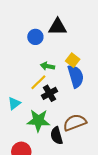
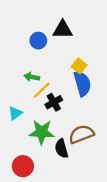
green arrow: (47, 66) -> (32, 77), moved

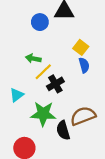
blue semicircle: (82, 84) -> (84, 65), size x0.6

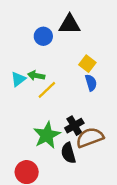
black cross: (55, 84) -> (74, 126), moved
cyan triangle: (17, 95) -> (18, 79), moved
green star: (43, 114) -> (47, 135), turned -30

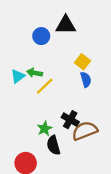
black cross: (74, 126) -> (70, 120), turned -30
green star: (47, 135) -> (45, 129), size x0.6
black semicircle: (68, 153) -> (53, 145), moved

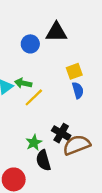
yellow square: (82, 62) -> (74, 71), turned 32

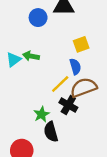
blue semicircle: (78, 90) -> (75, 67), moved
yellow line: (34, 97) -> (60, 84), moved
brown semicircle: (77, 145) -> (84, 88), moved

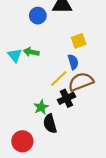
cyan triangle: (14, 60) -> (15, 55), turned -32
black cross: (68, 105) -> (66, 98), turned 35

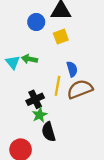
yellow square: (79, 41) -> (61, 37), moved
yellow line: (59, 78) -> (58, 86), turned -36
black cross: (66, 98) -> (35, 99), moved

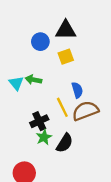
yellow line: (58, 86) -> (62, 107), turned -36
black semicircle: (49, 132) -> (65, 143), moved, turned -132

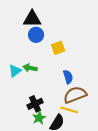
black triangle: (66, 30) -> (32, 19), moved
cyan triangle: (16, 83) -> (15, 71), turned 32
yellow line: (62, 107) -> (69, 110), moved, turned -48

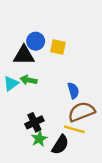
black triangle: (32, 19) -> (24, 55), moved
yellow square: (58, 48) -> (58, 47), moved, turned 32

